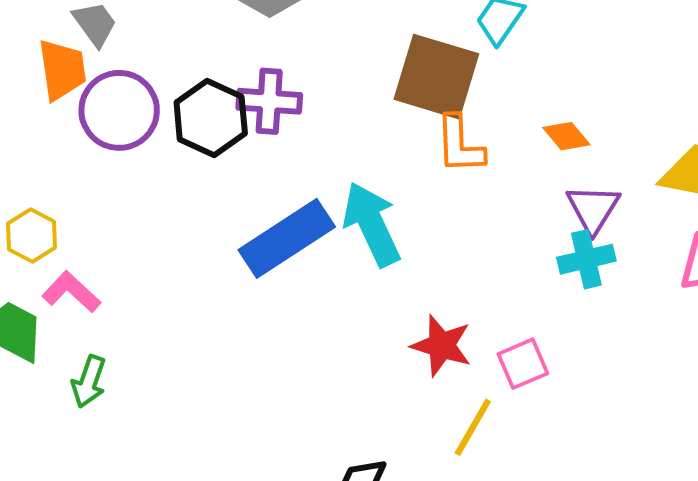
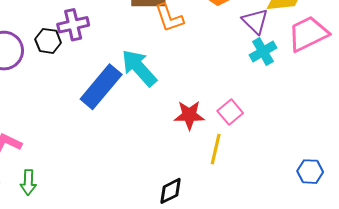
black hexagon: (211, 118) -> (48, 41), size x0.7
purple triangle: (593, 209) -> (255, 21), moved
cyan cross: (586, 259) -> (263, 51), moved

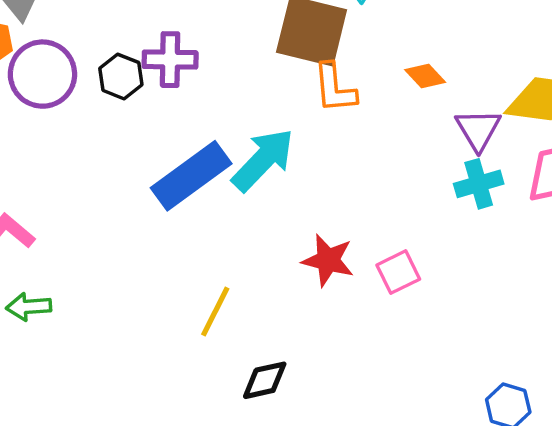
cyan arrow: (139, 68) -> (263, 160), turned 72
yellow line: (216, 149) -> (215, 311), moved
green arrow: (28, 182) -> (29, 307), turned 70

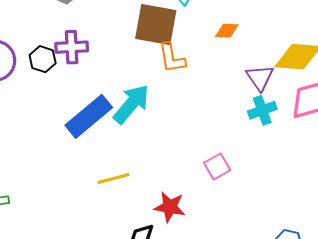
orange diamond: (425, 76) -> (227, 31), moved, turned -40
red star: (328, 260) -> (170, 207), moved
yellow line: (215, 311) -> (114, 179), moved, turned 52

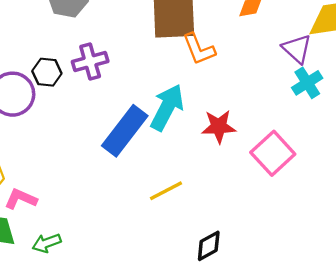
black hexagon: (43, 59) -> (47, 72), moved
pink square: (217, 167) -> (273, 153), size x1.5
red star: (170, 207) -> (219, 127), moved

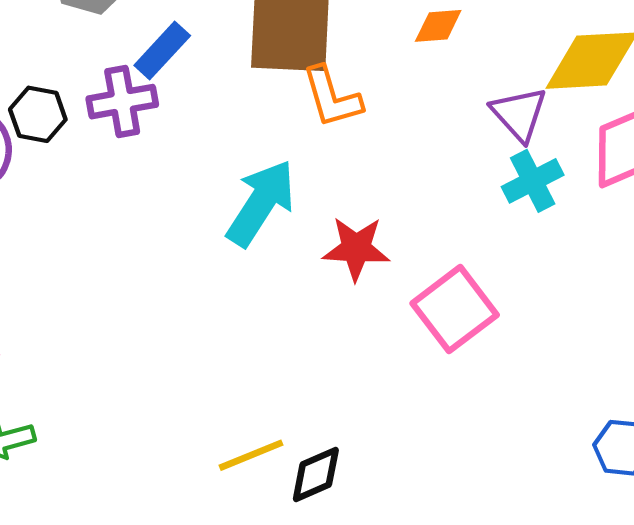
blue rectangle: (125, 131) -> (162, 51), moved, size x0.6
yellow line: (166, 191) -> (251, 455), moved

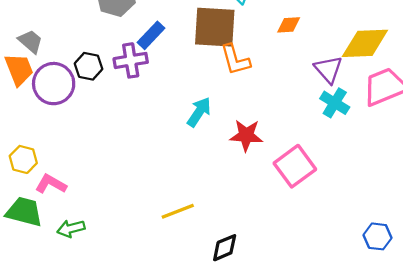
cyan cross: (533, 181) -> (335, 103), turned -32
cyan arrow: (261, 203) -> (199, 112), size x0.7
yellow line: (251, 455) -> (178, 211), moved

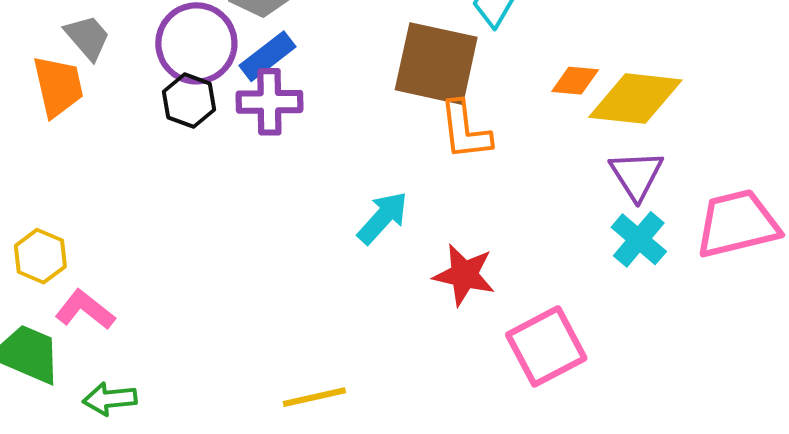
blue rectangle: (151, 35) -> (267, 56), moved
yellow diamond: (365, 43) -> (635, 99), moved
purple circle: (54, 84) -> (196, 43), moved

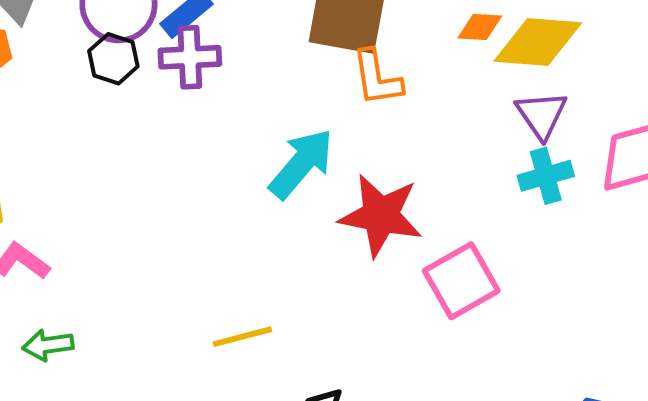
cyan arrow: (383, 218) -> (301, 164), size x1.4
cyan cross: (639, 239) -> (546, 176), turned 36
red star: (464, 275) -> (381, 215), size x1.4

